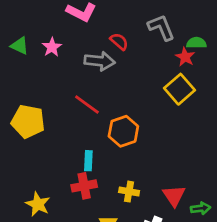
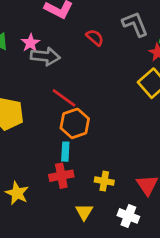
gray arrow: (100, 61) -> (45, 56), moved
orange hexagon: (123, 131) -> (75, 123), moved

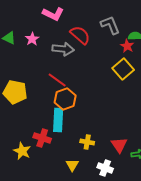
red semicircle: (95, 38) -> (80, 35), size x1.5
gray arrow: (45, 56) -> (63, 49), moved
cyan rectangle: (65, 152) -> (58, 120), size x1.6
red cross: (61, 176) -> (42, 138), moved, turned 30

